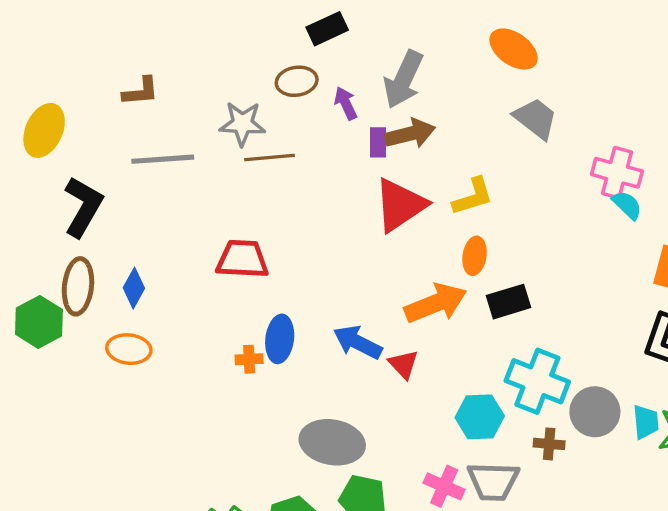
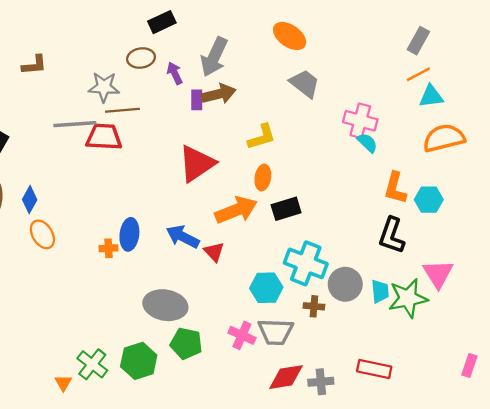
gray line: (163, 159) -> (75, 124), moved
red triangle: (400, 205) -> (197, 164), moved
red trapezoid: (242, 259) -> (104, 137), moved
orange ellipse: (129, 349) -> (42, 234), moved, turned 52

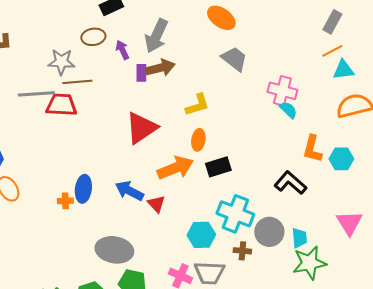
black L-shape: (392, 236) -> (290, 183), moved, turned 112
green star: (408, 298) -> (309, 263), moved

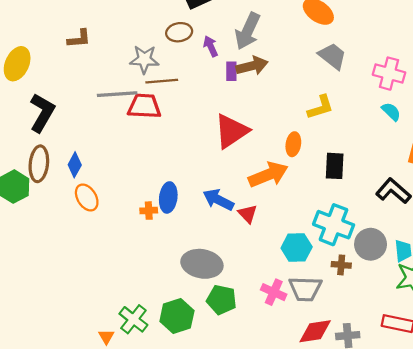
pink cross: (282, 91) -> (389, 74), moved
yellow L-shape: (197, 105) -> (320, 107), moved
black rectangle: (218, 167) -> (335, 166), moved, turned -70

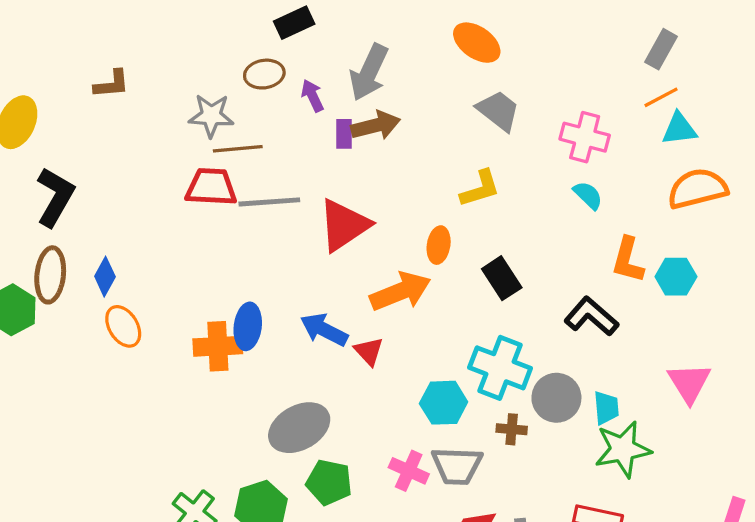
gray line: (117, 94) -> (269, 202), moved
black rectangle: (335, 166) -> (502, 278), turned -36
orange cross: (149, 211) -> (218, 346), size x1.8
gray ellipse: (202, 264) -> (299, 428), turned -39

